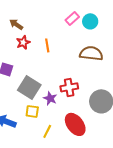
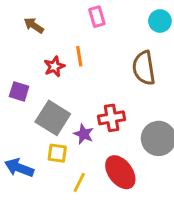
pink rectangle: (72, 18) -> (97, 17), moved, turned -64
cyan circle: (90, 21) -> (160, 21), moved
red star: (23, 42) -> (54, 67), moved
brown semicircle: (91, 53) -> (144, 68), turned -105

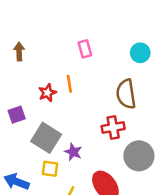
brown arrow: (34, 25) -> (19, 52), moved, turned 54
purple square: (19, 91) -> (17, 115), turned -36
red cross: (112, 118) -> (113, 128), moved

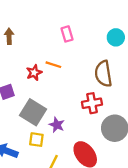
orange line: (69, 84) -> (53, 65), turned -63

